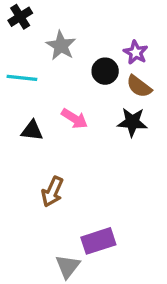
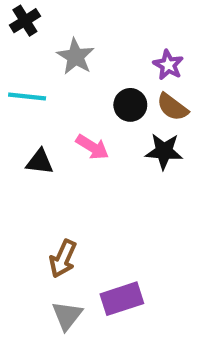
black circle: (105, 71) -> (130, 105), moved
brown arrow: (52, 192) -> (63, 259), moved
gray triangle: (68, 266) -> (67, 316), moved

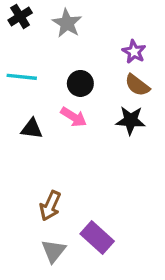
gray star: (76, 56) -> (67, 23), moved
black circle: (130, 105) -> (80, 83), moved
purple rectangle: (122, 299) -> (97, 238), turned 60

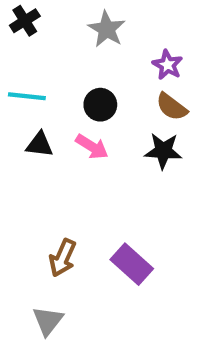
gray star: (67, 23) -> (107, 29), moved
black triangle: (32, 129) -> (39, 145), moved
purple rectangle: (97, 238) -> (132, 264), moved
gray triangle: (54, 251) -> (48, 321), moved

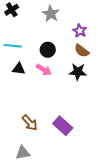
brown arrow: (63, 258) -> (30, 123), turned -66
gray triangle: (48, 321) -> (23, 153), turned 42

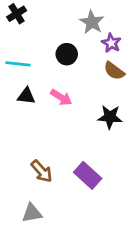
gray star: (51, 14) -> (92, 22), moved
black circle: (48, 50) -> (67, 54), moved
black star: (78, 72) -> (110, 117), moved

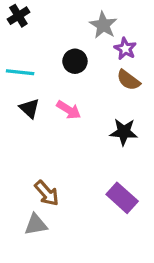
black triangle: (26, 96) -> (29, 108), turned 36
purple rectangle: (88, 175) -> (122, 198), moved
gray triangle: (32, 213) -> (36, 225), moved

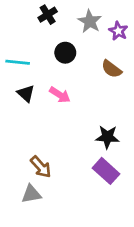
black cross: (18, 16) -> (48, 15), moved
purple star: (125, 49) -> (118, 31), moved
black star: (124, 132) -> (107, 137), moved

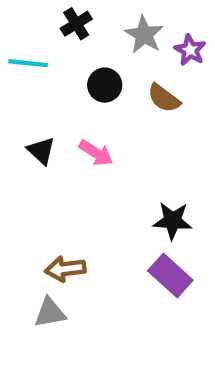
cyan line: (18, 62) -> (28, 63), moved
brown semicircle: (111, 69) -> (164, 98), moved
brown arrow: (41, 167) -> (65, 269), turned 125

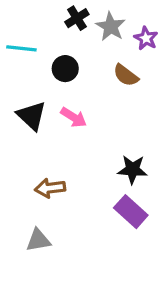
black cross: (76, 24) -> (77, 18), moved
black circle: (105, 85) -> (65, 69), moved
black triangle: (41, 151) -> (32, 116), size x1.4
brown arrow: (65, 269) -> (50, 188), moved

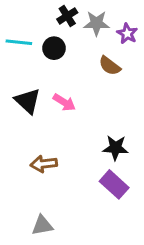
gray star: (111, 27) -> (96, 23), turned -30
black circle: (65, 69) -> (54, 48), moved
gray triangle: (38, 240) -> (42, 225), moved

